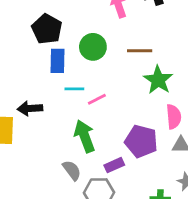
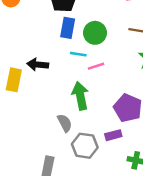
green circle: (93, 47) -> (95, 33), moved
purple rectangle: (114, 165) -> (113, 135), moved

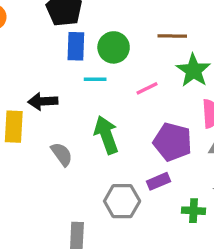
pink line: (96, 66) -> (147, 88), moved
gray semicircle: (65, 123) -> (62, 154), moved

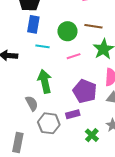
green circle: (114, 47) -> (67, 31), moved
gray semicircle: (62, 154) -> (32, 103), moved
green cross: (194, 211) -> (92, 135), turned 32

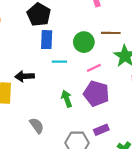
green arrow: (45, 81) -> (67, 99), size x0.7
purple pentagon: (85, 91) -> (96, 94), moved
gray semicircle: (32, 103) -> (37, 126), moved

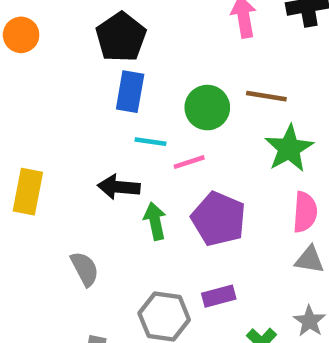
pink line: (94, 68) -> (189, 162), moved
black arrow: (25, 76) -> (119, 187), moved

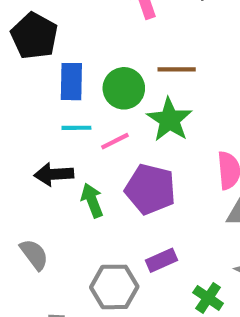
blue rectangle: (130, 92) -> (71, 82), moved
green star: (289, 148) -> (169, 120), moved

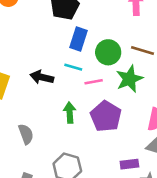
black arrow: (54, 174) -> (42, 77), moved
purple rectangle: (161, 260) -> (129, 164), moved

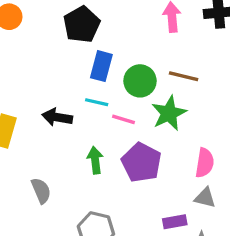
pink line: (94, 82) -> (123, 119), turned 30

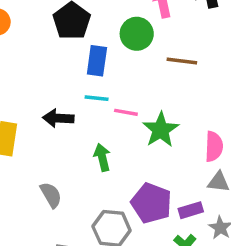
green circle: (140, 81) -> (137, 34), moved
green star: (169, 113) -> (161, 130), moved
purple pentagon: (141, 162) -> (151, 203), moved

